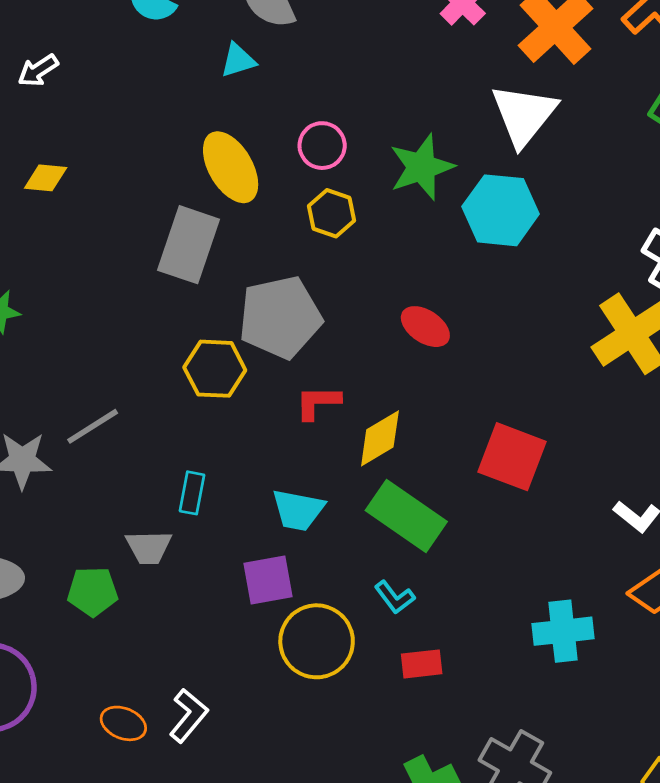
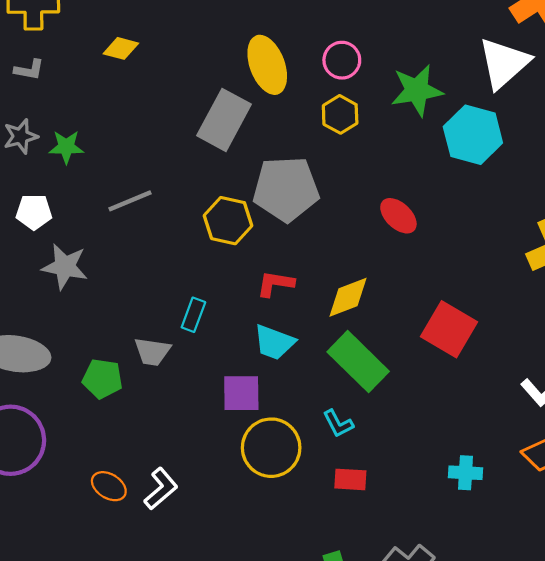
red L-shape: (318, 402) -> (275, 284), moved
gray line: (93, 426) -> (130, 201), moved
cyan cross: (563, 631) -> (466, 473), size x0.7

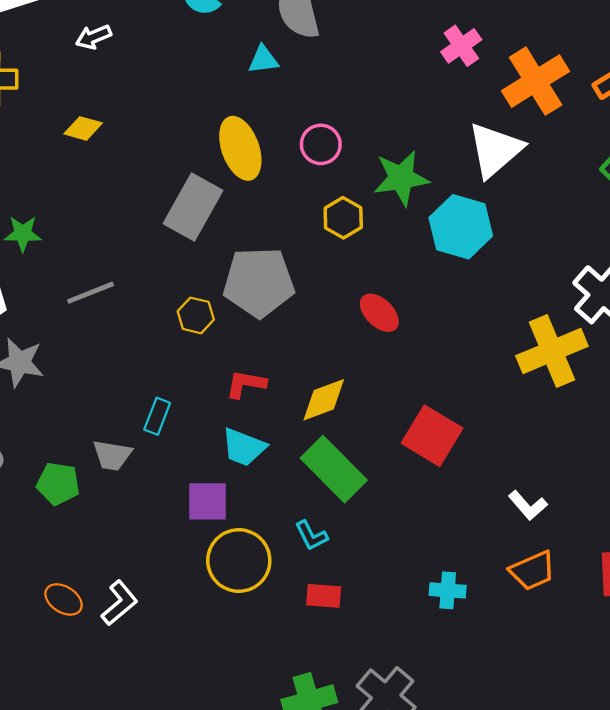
yellow hexagon: (340, 114) -> (343, 218), moved
yellow hexagon: (228, 221) -> (196, 315), size x0.7

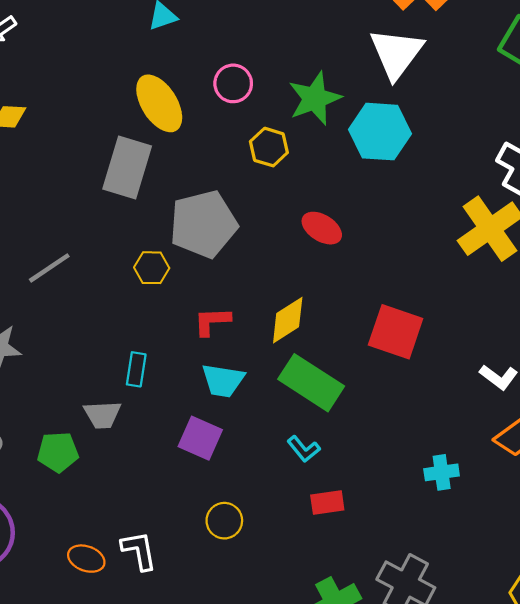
purple square: (208, 501) -> (200, 438), turned 36
yellow circle: (239, 561) -> (224, 521), moved, size x0.6
white L-shape: (119, 603) -> (139, 551), turned -48

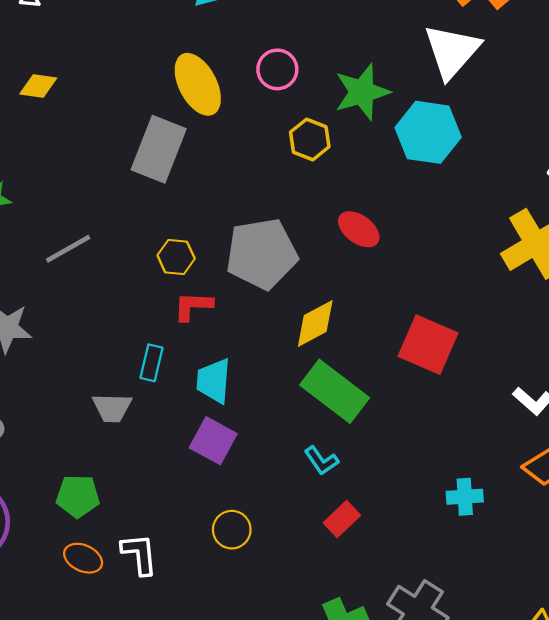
gray pentagon: (203, 224) -> (262, 254), moved
red L-shape: (212, 321) -> (193, 306), moved
cyan trapezoid: (223, 381) -> (214, 381), moved, turned 81
green pentagon: (58, 452) -> (78, 496), moved
red rectangle: (327, 503) -> (342, 519), turned -40

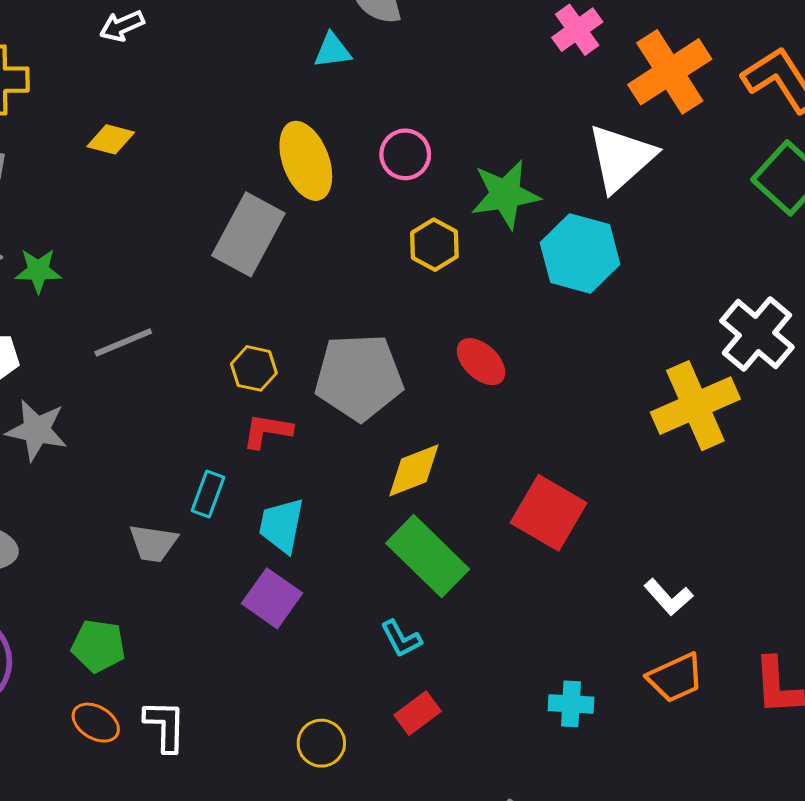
yellow circle: (232, 530) -> (321, 743), moved

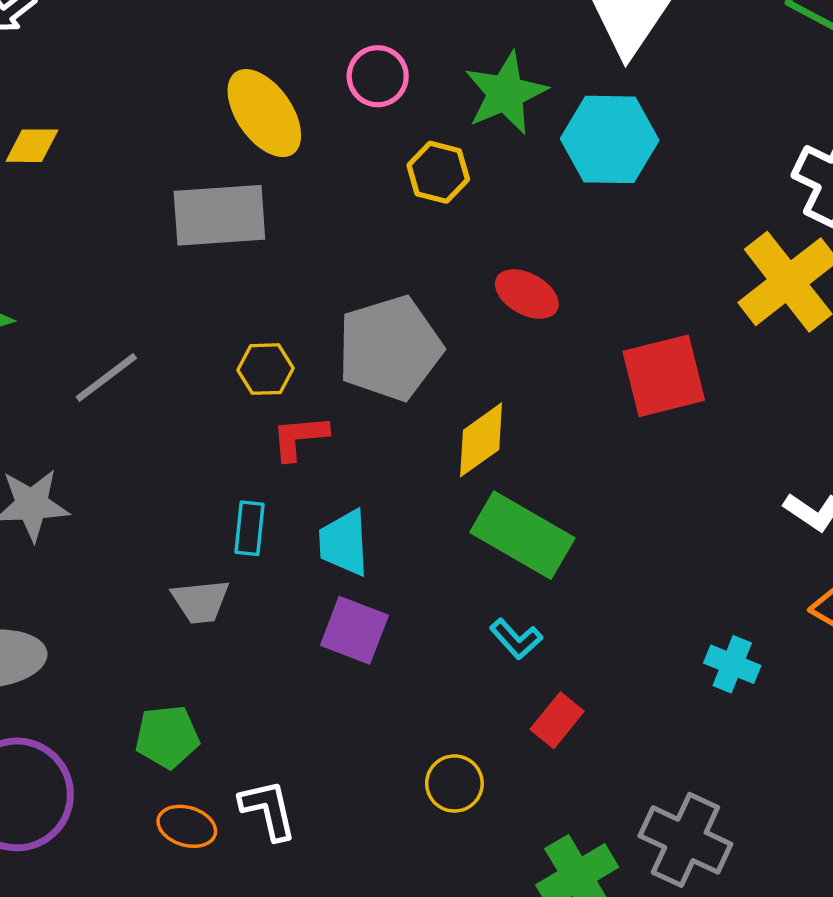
gray rectangle: (248, 234) -> (219, 215), turned 72
red square: (549, 513) -> (664, 376), moved, turned -30
cyan cross: (571, 704) -> (732, 664), turned 33

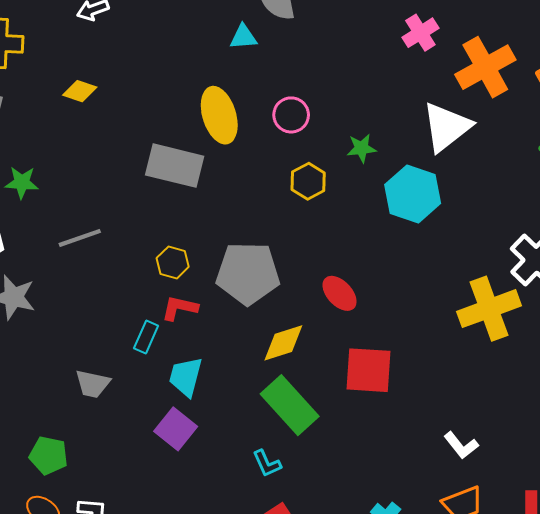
green star: (506, 93) -> (361, 148), size x0.6
red ellipse: (527, 294) -> (340, 293), moved
red square: (664, 376) -> (369, 370), moved
cyan rectangle: (249, 528) -> (146, 337), moved

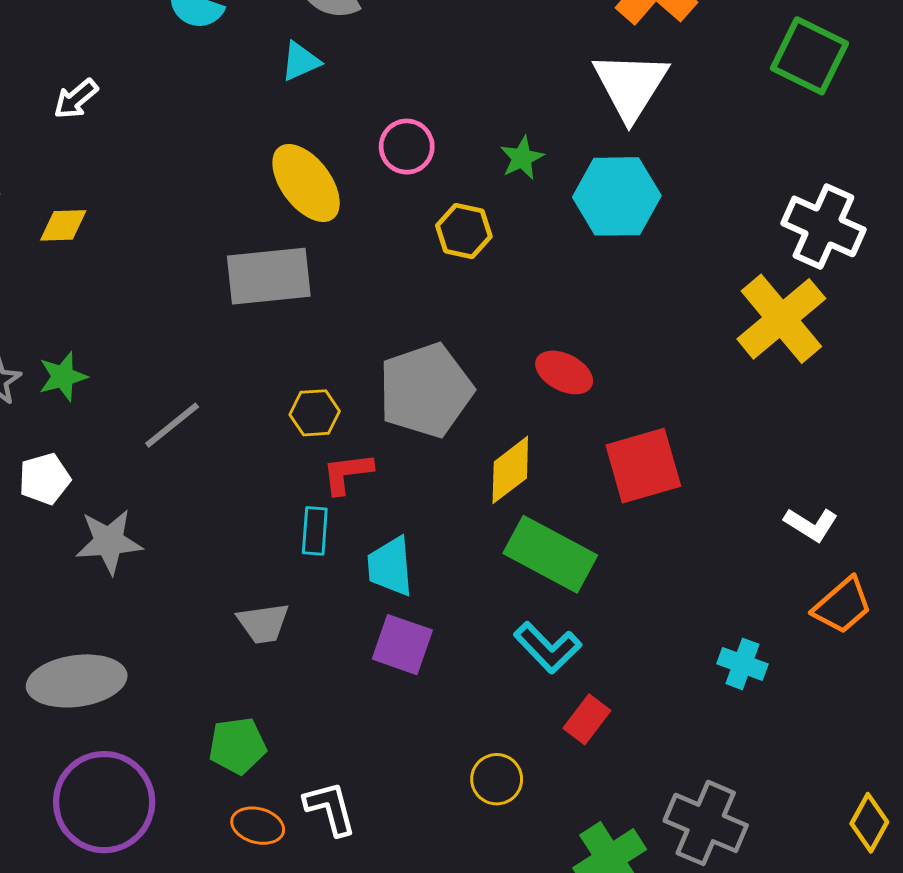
yellow diamond: (80, 91) -> (63, 225), moved
cyan L-shape: (267, 464) -> (548, 648), size x1.4

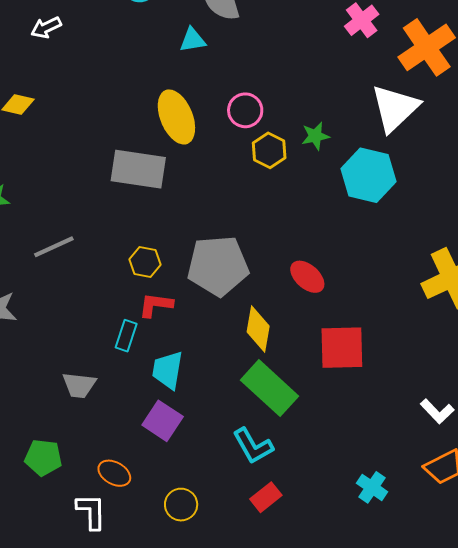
yellow hexagon: (464, 231) -> (269, 150), moved
yellow diamond: (510, 470) -> (258, 329), turned -57
yellow circle: (497, 779) -> (181, 505), moved
orange ellipse: (258, 826) -> (114, 473), moved

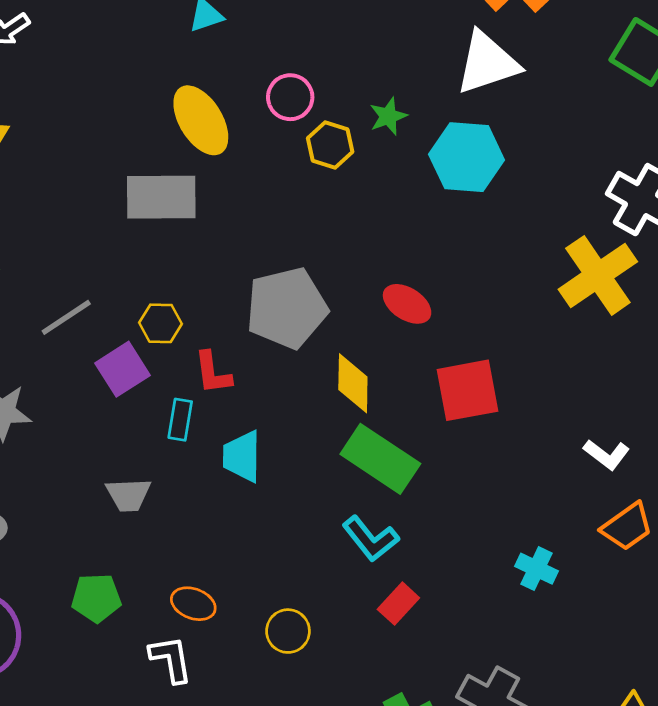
white triangle: (395, 108) -> (487, 63), turned 34
yellow hexagon: (145, 262) -> (160, 323), moved
red L-shape: (156, 305) -> (213, 373), turned -96
purple square: (163, 421) -> (123, 369), moved, turned 33

